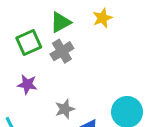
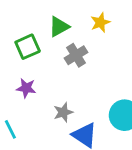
gray cross: (62, 51) -> (76, 55), moved

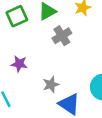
green square: (28, 47) -> (17, 16), moved

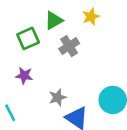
green square: (17, 16) -> (28, 38), moved

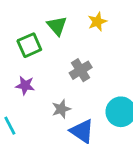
green triangle: (54, 20) -> (57, 26), turned -42
gray cross: (69, 46) -> (81, 70), moved

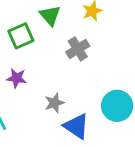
gray cross: (81, 70) -> (78, 49), moved

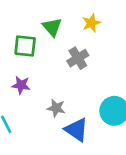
green square: (21, 36) -> (25, 46), turned 30
gray star: (54, 103) -> (56, 108), turned 30

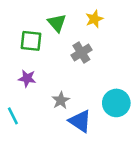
gray star: (56, 108) -> (61, 100), turned 30

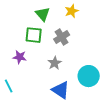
green square: (31, 41) -> (34, 35), moved
gray star: (61, 100) -> (55, 63), moved

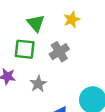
gray star: (55, 63) -> (38, 84), moved

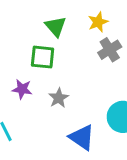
gray cross: (59, 52) -> (110, 50), moved

